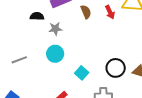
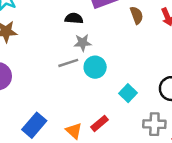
gray star: (55, 29) -> (83, 43), moved
gray line: (19, 60) -> (68, 63), moved

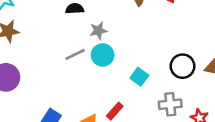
gray star: (83, 43) -> (98, 31), moved

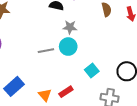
gray line: (75, 54) -> (46, 51), moved

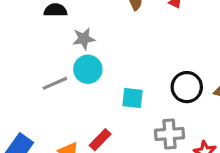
cyan square: (92, 71) -> (132, 98), turned -32

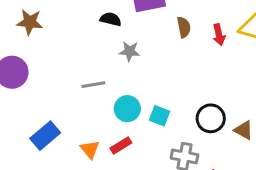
cyan circle: (88, 69) -> (127, 109), moved

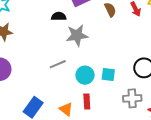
gray star: (129, 51) -> (77, 35), size x1.5
red rectangle: (121, 146) -> (87, 101), turned -48

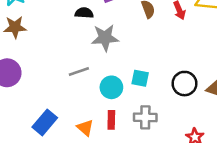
cyan square: (108, 75) -> (140, 78), moved
gray cross: (132, 98) -> (145, 117), moved

